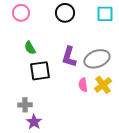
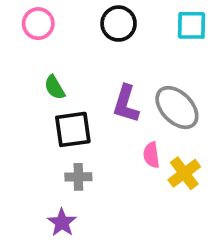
gray ellipse: (97, 59) -> (177, 108), turned 65
yellow cross: (103, 85) -> (184, 173), moved
gray cross: (25, 105) -> (78, 177), moved

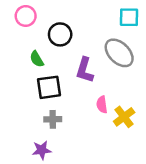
black circle: (119, 24) -> (60, 34), moved
gray ellipse: (177, 108) -> (119, 53), moved
purple star: (62, 223) -> (42, 150), turned 30

